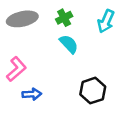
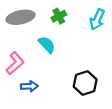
cyan semicircle: (69, 44) -> (47, 45), moved

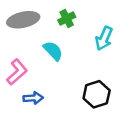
cyan arrow: (97, 19) -> (104, 38), moved

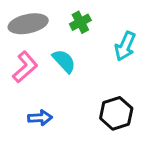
pink L-shape: (17, 72) -> (25, 67), moved

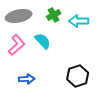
cyan arrow: (125, 46) -> (79, 21), moved, turned 66

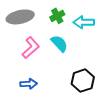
cyan semicircle: (43, 41) -> (59, 43), moved
pink L-shape: (17, 45) -> (31, 48), moved

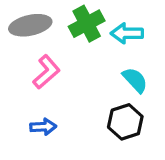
green cross: (57, 16) -> (87, 24), size x1.5
cyan semicircle: (59, 43) -> (135, 80), moved

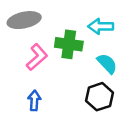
green cross: (87, 24) -> (69, 44), moved, turned 36
blue arrow: (43, 127) -> (34, 101), turned -84

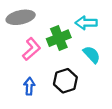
green cross: (69, 44) -> (59, 38), turned -30
black hexagon: (99, 97) -> (65, 81), moved

